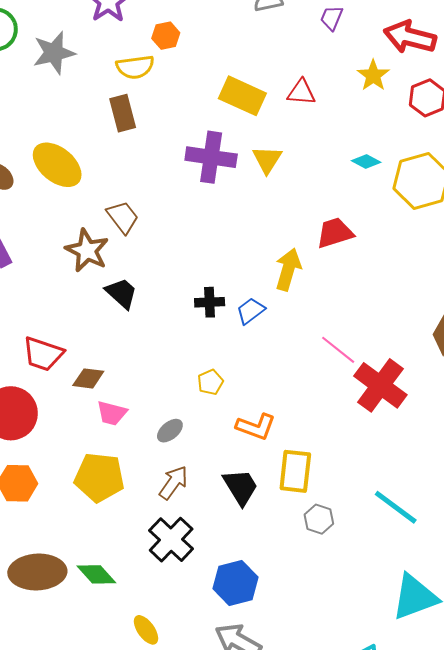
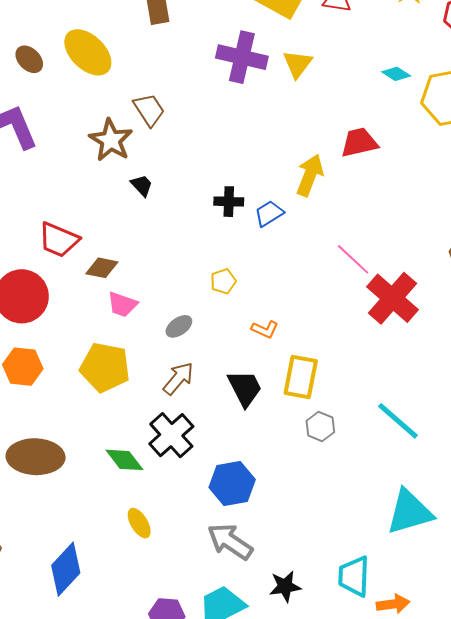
black trapezoid: (121, 293) -> (142, 185), size x0.7
orange L-shape: (256, 427) -> (265, 329), size x0.7
green diamond: (96, 574) -> (125, 460), moved

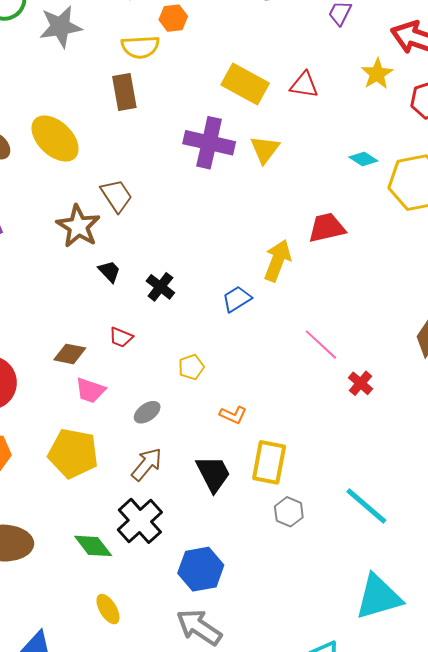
black cross: (229, 202) -> (160, 287), moved, turned 36
red trapezoid: (59, 240) -> (121, 337), moved, size x0.6
red cross: (392, 298) -> (360, 383), size x0.5

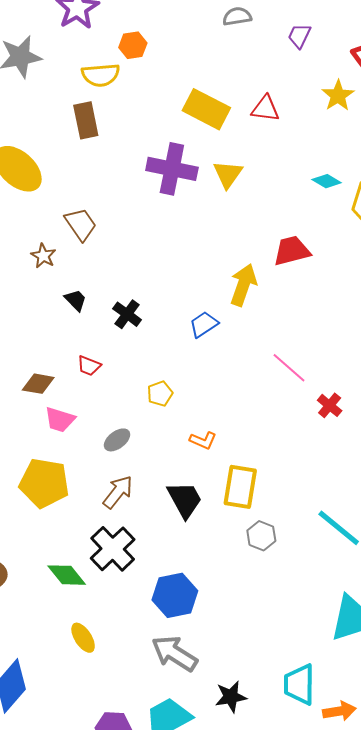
brown star: (78, 226) -> (43, 256), size x0.6

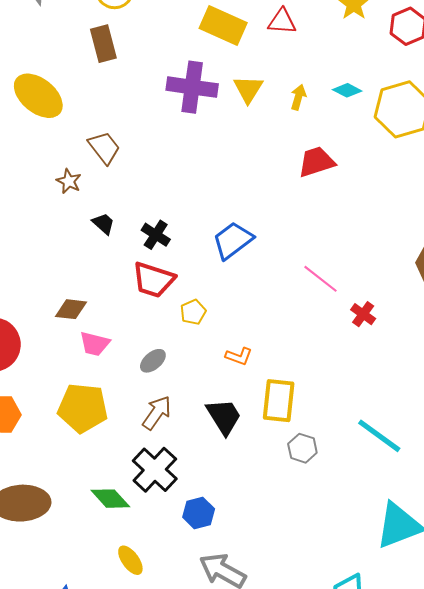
yellow arrow: (243, 285) -> (298, 97), moved, size x0.6
blue trapezoid: (204, 324) -> (233, 240), size x1.4
red trapezoid: (89, 366) -> (154, 280), moved, size x1.8
blue hexagon: (175, 595) -> (199, 513), moved, size x0.7

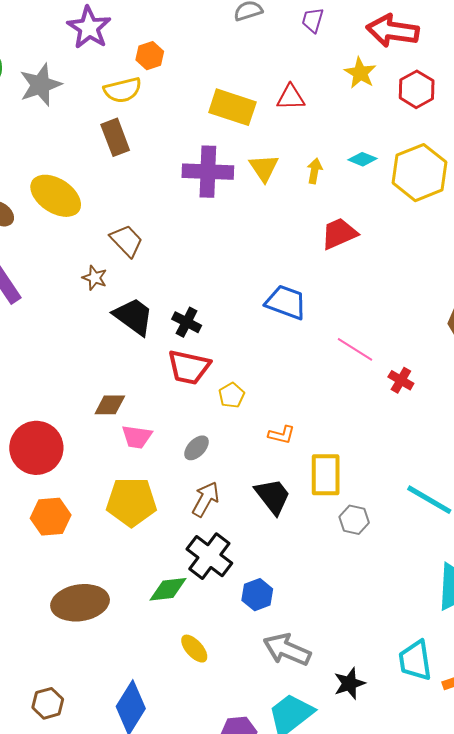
black trapezoid: (104, 224) -> (133, 316), size x1.8
blue trapezoid: (233, 240) -> (286, 302), moved, turned 63
green diamond: (110, 499) -> (168, 589), turned -48

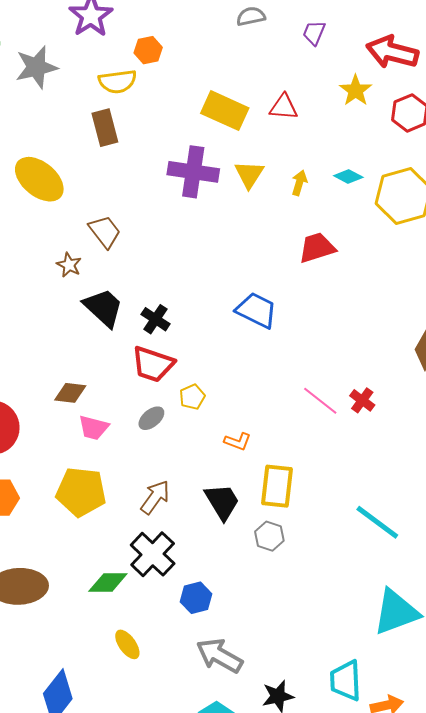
pink line: (355, 349) -> (320, 401), moved
gray ellipse: (197, 448) -> (151, 418), moved
gray hexagon: (354, 520) -> (269, 536), moved

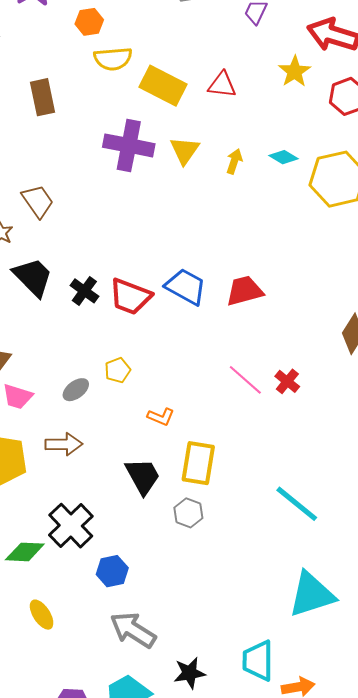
yellow semicircle: (117, 81) -> (113, 59), moved
red trapezoid: (317, 248) -> (245, 291), moved
red trapezoid: (153, 364) -> (130, 297), moved
brown arrow: (155, 497) -> (64, 444), moved, turned 51

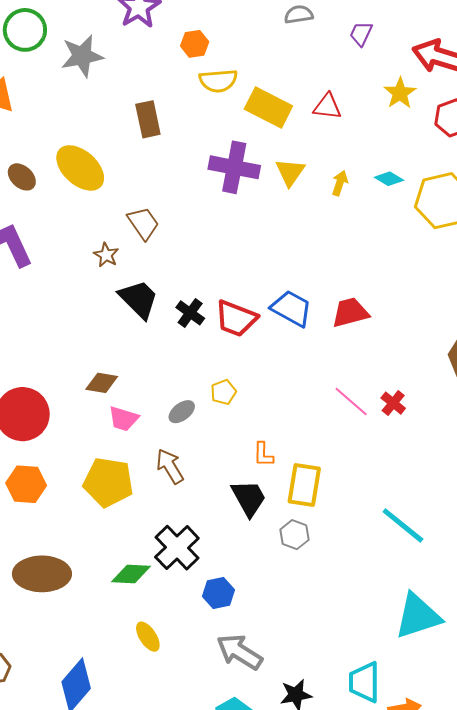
orange L-shape: (161, 417) -> (263, 455), moved, turned 68
brown arrow: (64, 444) -> (170, 466), turned -120

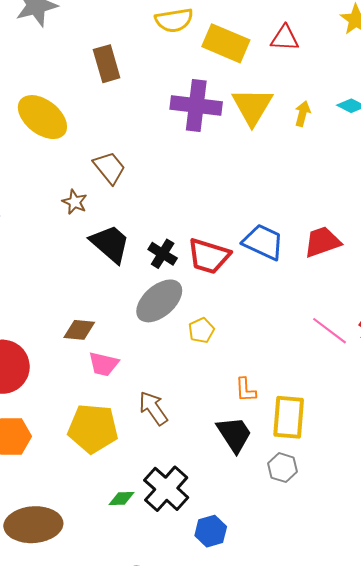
yellow triangle: (290, 172) -> (252, 106), size x1.4
gray ellipse: (182, 412) -> (159, 301), moved, size x1.8
green diamond: (131, 574) -> (121, 498), moved, size x0.7

